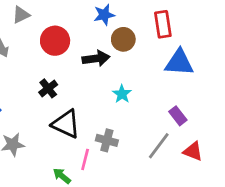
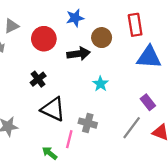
gray triangle: (21, 15) -> (11, 26), moved
blue star: (104, 15) -> (75, 18), moved

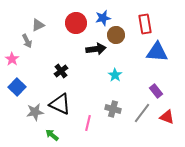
blue star: (75, 18) -> (103, 18), moved
red circle: (44, 39) -> (76, 23), moved
black triangle: (53, 109) -> (60, 104), moved
gray cross: (88, 123) -> (113, 109), moved
green arrow: (50, 153) -> (52, 135), moved

